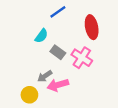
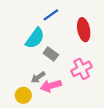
cyan semicircle: (41, 36) -> (35, 38), size x1.5
pink cross: (82, 58) -> (82, 69), moved, turned 30

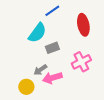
gray rectangle: (51, 54) -> (52, 48), turned -56

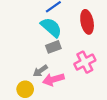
cyan semicircle: (37, 33) -> (51, 27), moved, turned -85

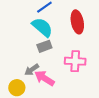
pink cross: (85, 62) -> (75, 61), turned 30
pink arrow: (53, 79) -> (44, 78), turned 48

